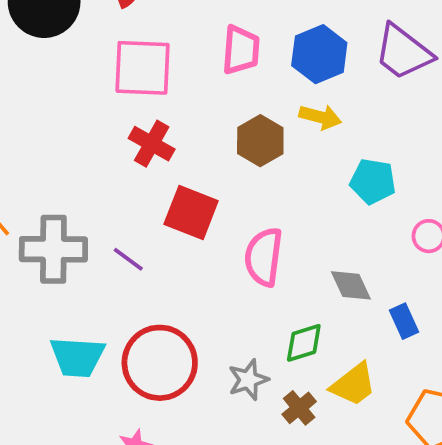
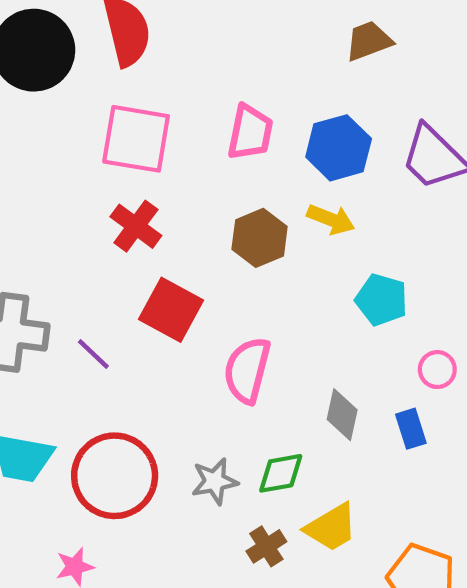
gray diamond: (351, 285) -> (342, 415), turned 30
blue rectangle: (404, 321) -> (411, 429), moved
gray star: (248, 380) -> (215, 481), moved

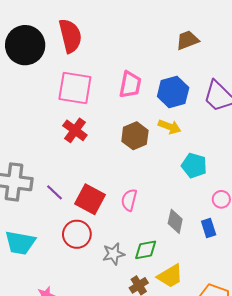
red square: (171, 310) -> (90, 199), moved
pink semicircle: (247, 370) -> (129, 200), size x0.7
red circle: (115, 476) -> (77, 234), moved, size x0.7

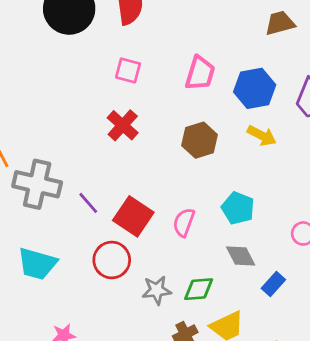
pink square: (75, 88) -> (128, 70), size x0.6
yellow arrow: (169, 127) -> (262, 136), moved
cyan pentagon: (194, 166) -> (238, 208), moved
gray diamond: (175, 221) -> (241, 256), turned -45
blue rectangle: (209, 228) -> (273, 284), moved, turned 54

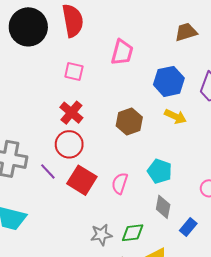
pink trapezoid: (200, 73) -> (122, 52), moved
gray diamond: (241, 256) -> (163, 207), turned 40
red circle: (112, 260) -> (69, 144), moved

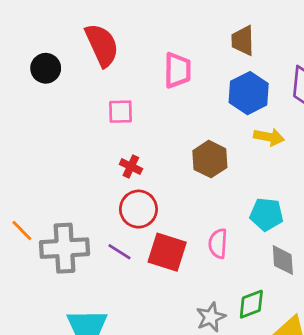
black circle: (28, 27) -> (46, 68), size x0.6
brown trapezoid: (186, 32) -> (243, 41), moved, turned -60
red cross: (71, 113) -> (131, 166), size x0.7

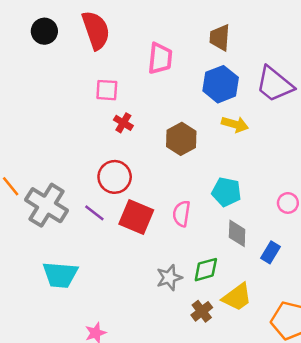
black circle: (46, 68) -> (44, 31), moved
red cross: (131, 166) -> (123, 123), moved
gray cross: (64, 248) -> (47, 205), turned 30

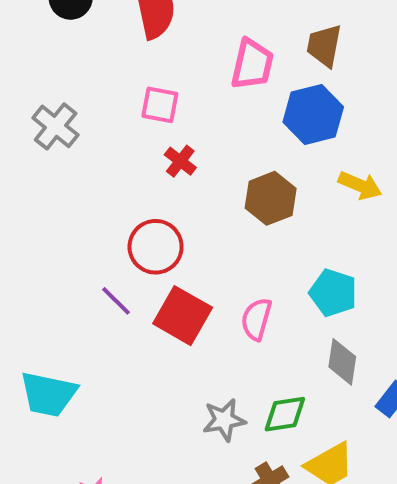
brown trapezoid: (220, 38) -> (324, 45), moved
blue hexagon: (221, 84) -> (313, 114), moved
gray cross: (47, 205) -> (56, 126), moved, size x0.7

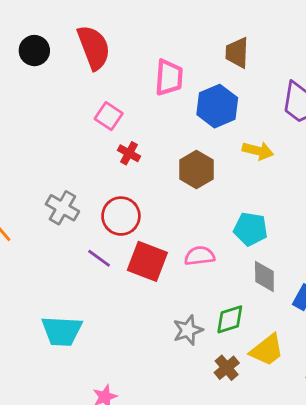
brown trapezoid: (324, 45) -> (237, 53), moved
pink square: (160, 105) -> (109, 116), turned 32
gray cross: (56, 126) -> (62, 208), moved
pink semicircle: (256, 319) -> (200, 256), turned 76

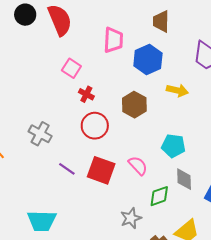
black circle: (34, 51) -> (25, 15), moved
red circle: (121, 216) -> (95, 126), moved
pink semicircle: (200, 256) -> (138, 166), turned 55
green diamond: (230, 319) -> (159, 196), moved

